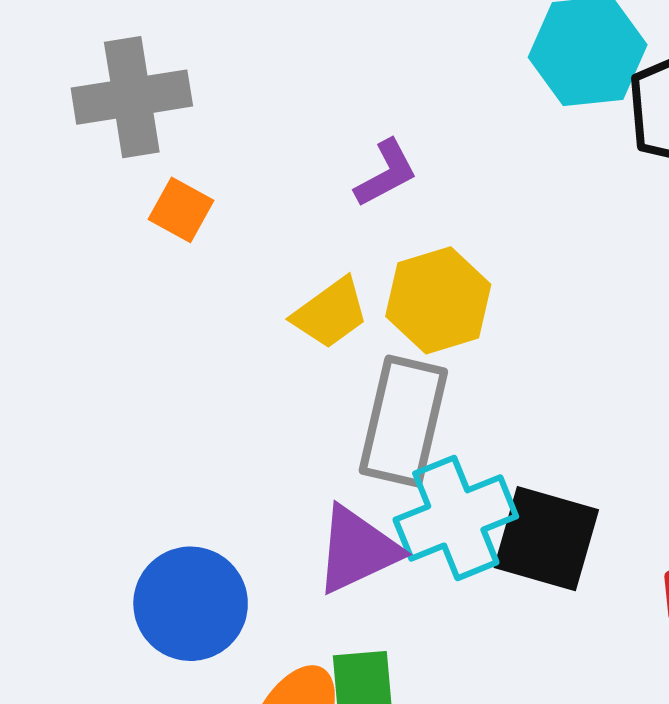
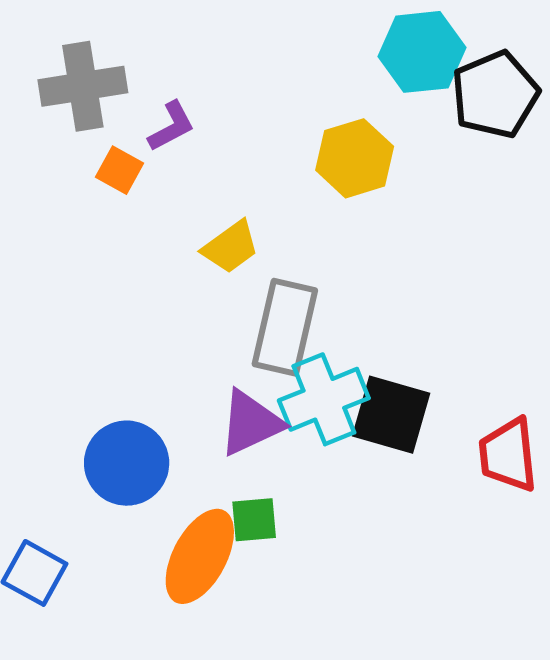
purple L-shape: (386, 173) -> (171, 126), moved
yellow hexagon: (438, 300) -> (355, 158), moved

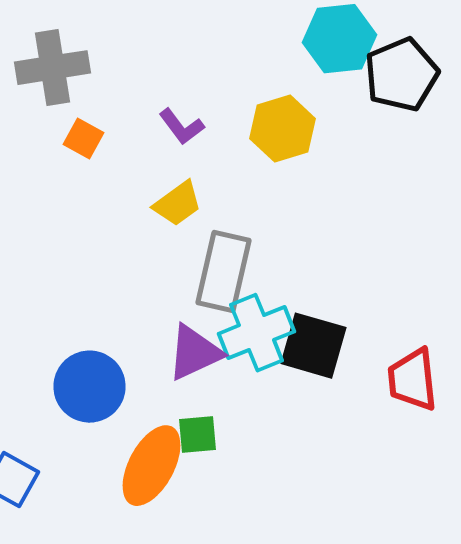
purple L-shape: (171, 126) -> (182, 127), moved, turned 81

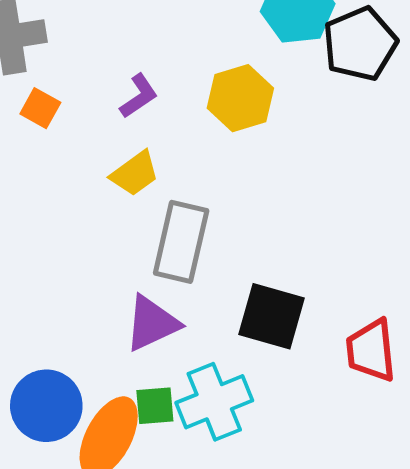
purple L-shape: (182, 127) -> (139, 96), turned -87
cyan cross: (256, 333) -> (214, 402), moved
blue circle: (90, 387) -> (46, 406), moved

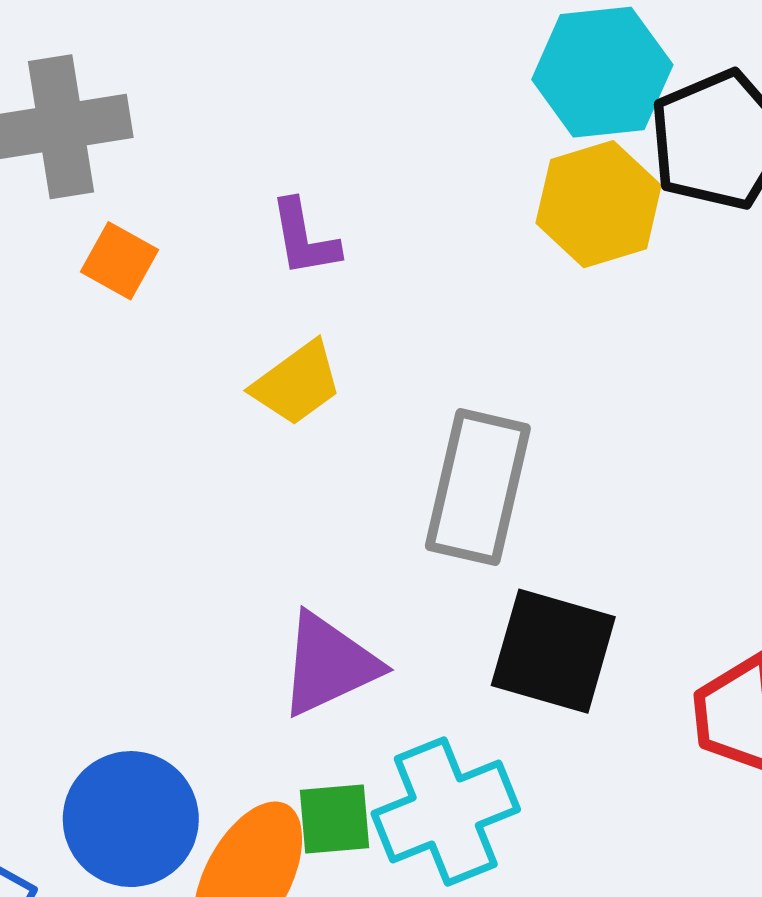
purple L-shape: (139, 96) -> (304, 238), turned 114
yellow hexagon: (240, 98) -> (599, 204), moved
gray rectangle: (181, 242) -> (478, 487), moved

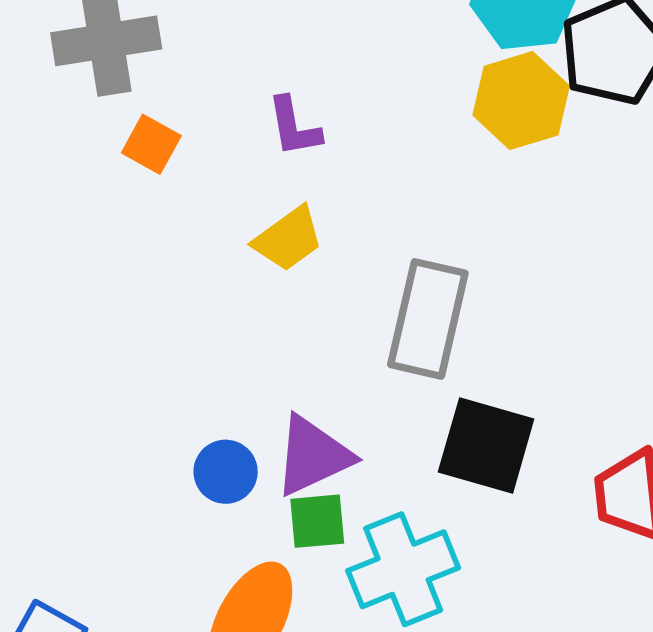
blue circle: (131, 819) -> (226, 472), moved, size x0.6
green square: (334, 819) -> (317, 521), moved

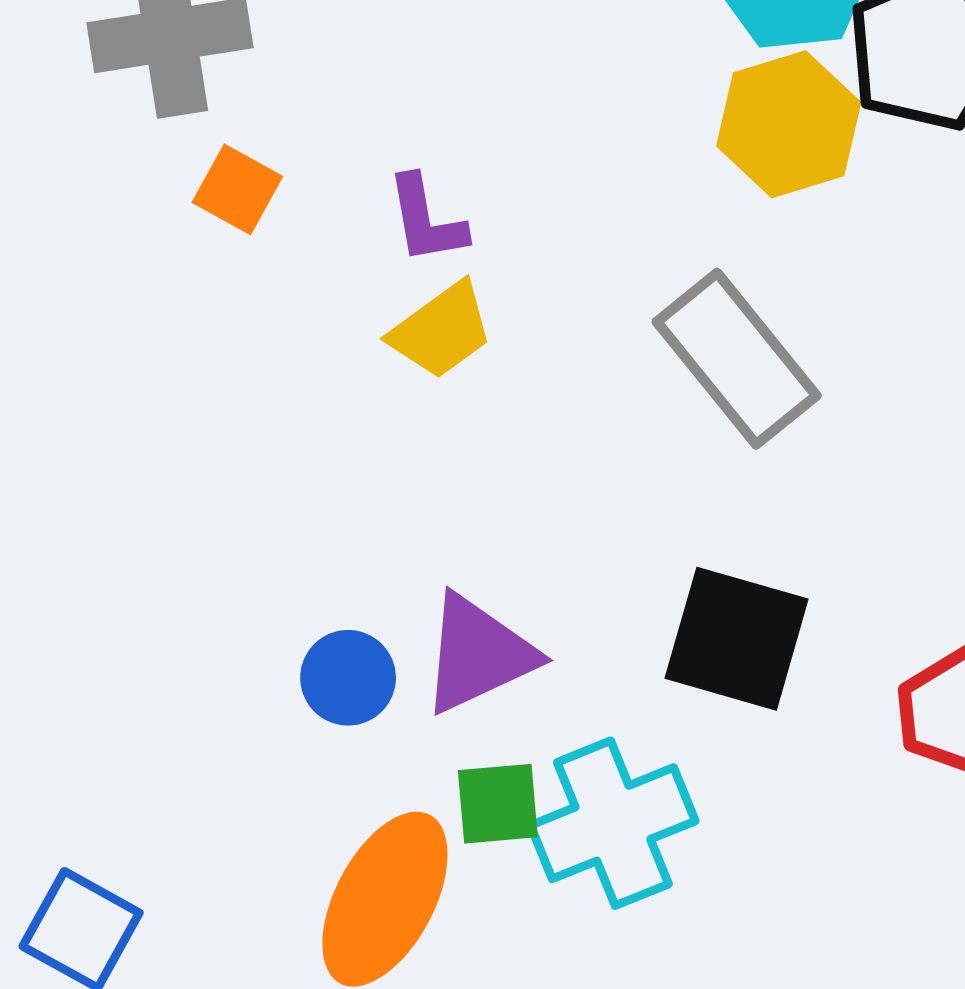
purple L-shape: (294, 127) -> (426, 220), moved
gray rectangle: (428, 319) -> (737, 359), moved, turned -52
green square: (317, 521) -> (498, 804), moved

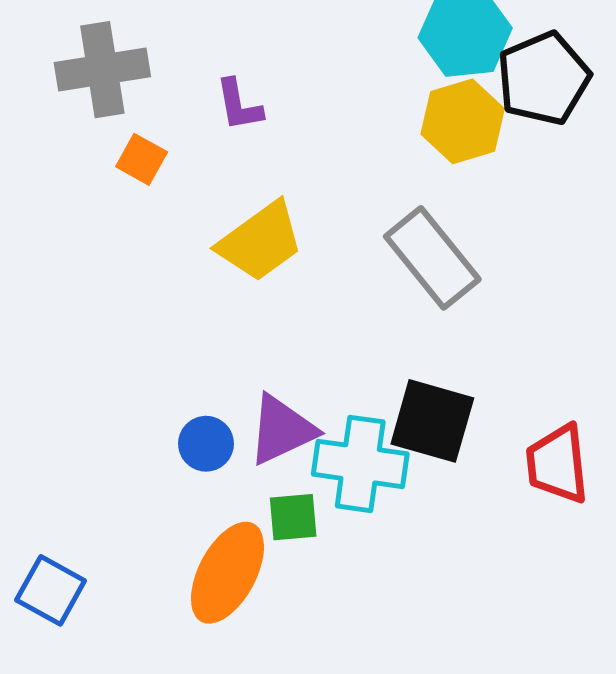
purple L-shape: (426, 220) -> (239, 105), moved
yellow trapezoid: (441, 330) -> (260, 241), size x1.4
cyan cross: (613, 823) -> (360, 464), moved, turned 30

